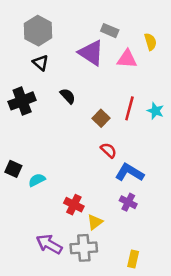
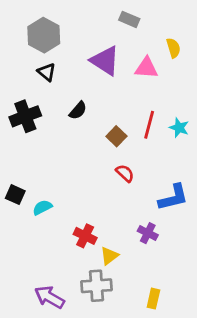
gray rectangle: (110, 31) -> (129, 19), moved
black semicircle: (68, 96) -> (78, 111), turned 84
blue L-shape: (129, 173) -> (173, 197), moved, turned 136
purple arrow: (49, 244) -> (49, 297), moved

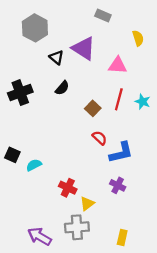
pink triangle: (146, 68) -> (118, 65), moved
black triangle: (47, 72) -> (57, 57), moved
blue L-shape: (173, 197) -> (121, 153), moved

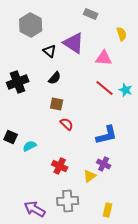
red line: (119, 99) -> (105, 88), turned -66
brown square: (93, 108) -> (57, 104), moved, turned -32
red semicircle: (100, 138) -> (67, 124), moved
yellow triangle: (87, 204) -> (90, 176), moved

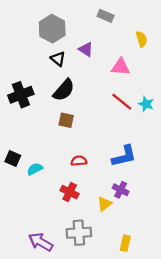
gray hexagon: (31, 25) -> (52, 29), moved
purple triangle: (74, 43) -> (86, 49), size x0.6
black semicircle: (55, 78) -> (64, 90), size x1.5
red semicircle: (67, 124) -> (79, 161), moved, turned -48

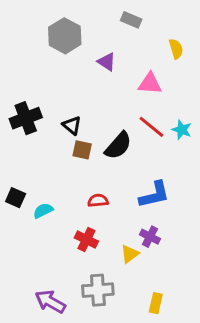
black triangle: (58, 59) -> (72, 125), moved
black semicircle: (64, 90) -> (118, 146), moved

